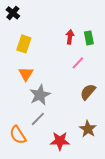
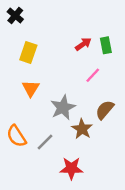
red arrow: (70, 37) -> (83, 44), turned 48
gray star: (40, 95) -> (63, 107), moved
brown star: (88, 129) -> (82, 129), moved
orange semicircle: (18, 135) -> (16, 136), moved

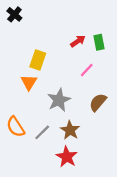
yellow rectangle: (28, 53) -> (38, 60), moved
brown star: (82, 129) -> (70, 130), moved
red star: (71, 168) -> (67, 157), turned 30

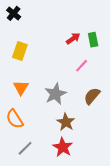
yellow rectangle: (38, 60) -> (20, 51), moved
orange triangle: (29, 82) -> (21, 88), moved
gray line: (42, 132) -> (25, 148), moved

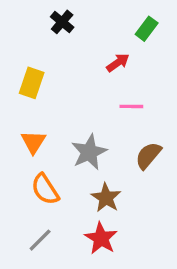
black cross: (14, 13) -> (62, 22), moved
green rectangle: (93, 40) -> (147, 29), moved, turned 48
pink line: (82, 66) -> (131, 106), turned 48
orange semicircle: (15, 119) -> (45, 189), moved

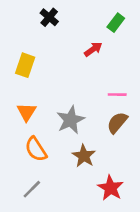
pink line: (131, 106) -> (117, 95), moved
red star: (101, 238) -> (110, 188), moved

